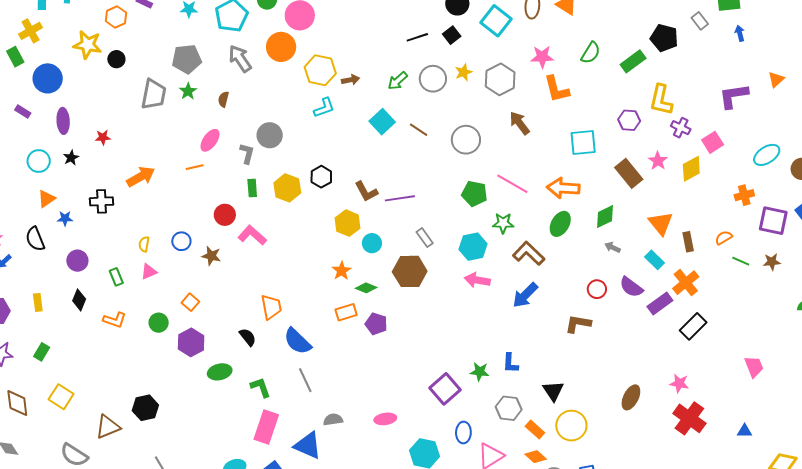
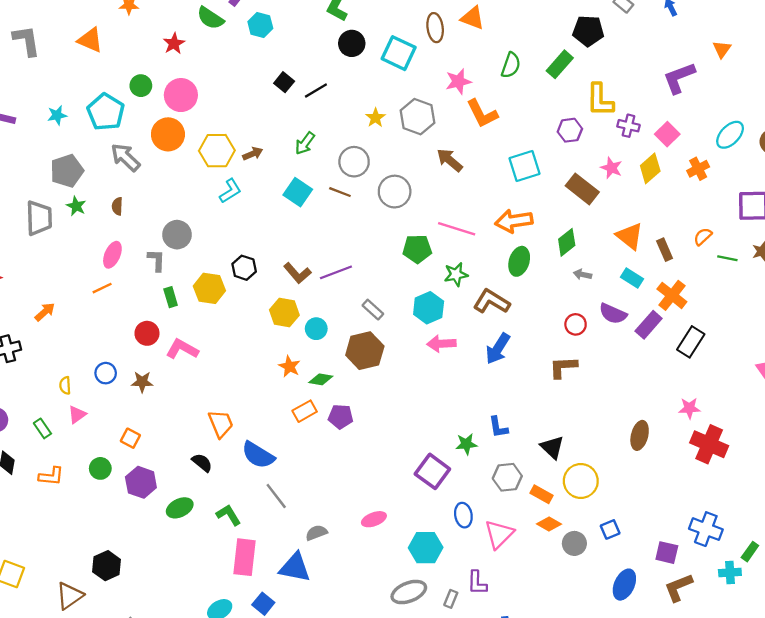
black square: (452, 35) -> (284, 82), moved
gray circle: (433, 79) -> (354, 162), moved
orange arrow: (141, 177) -> (45, 312), size x0.7
orange cross: (744, 195) -> (698, 169), moved

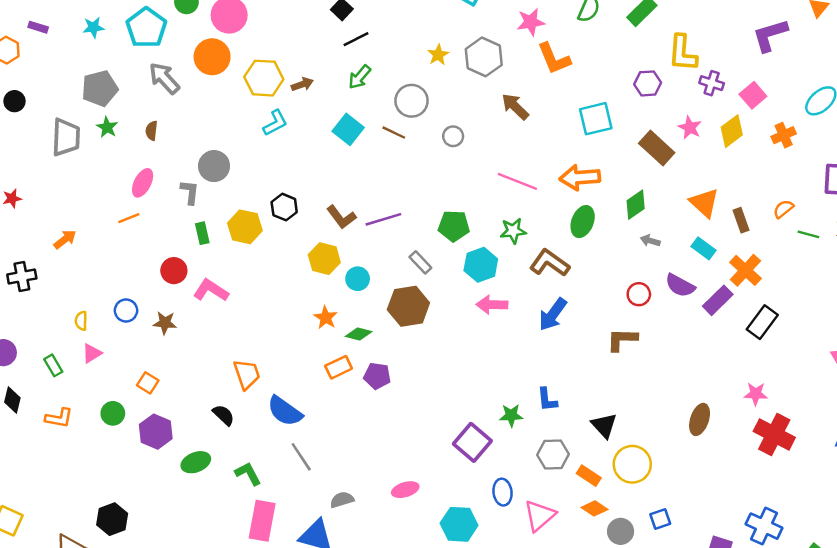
black line: (316, 90) -> (356, 39), moved
gray circle: (395, 192) -> (453, 136), size x0.6
green pentagon: (417, 249) -> (454, 226), moved

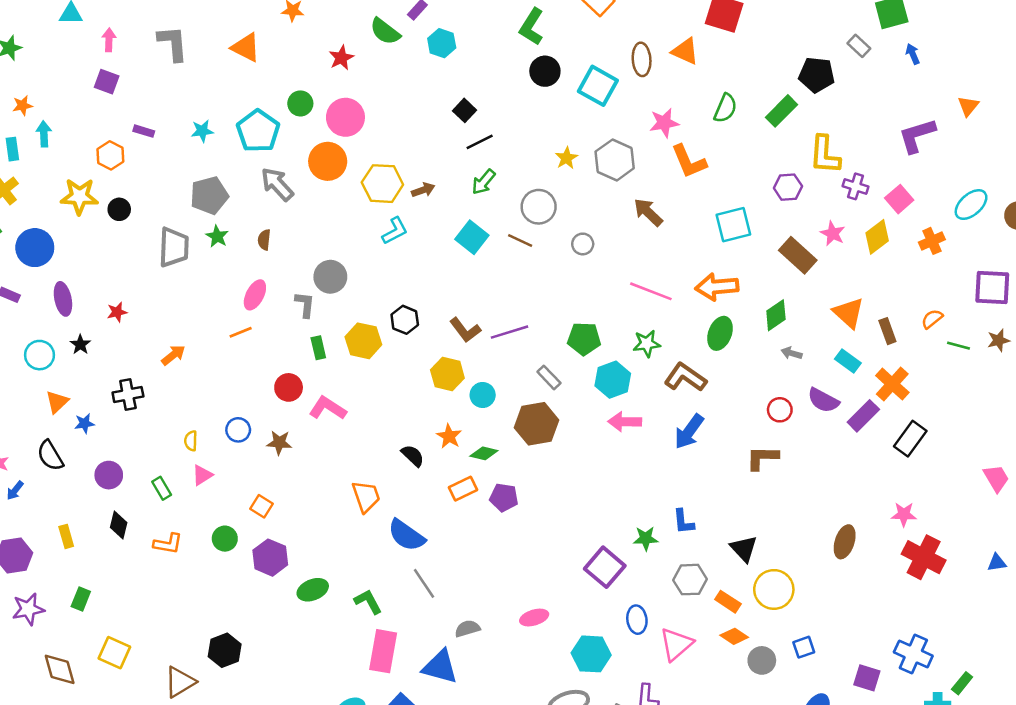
black semicircle: (224, 415) -> (413, 456), moved

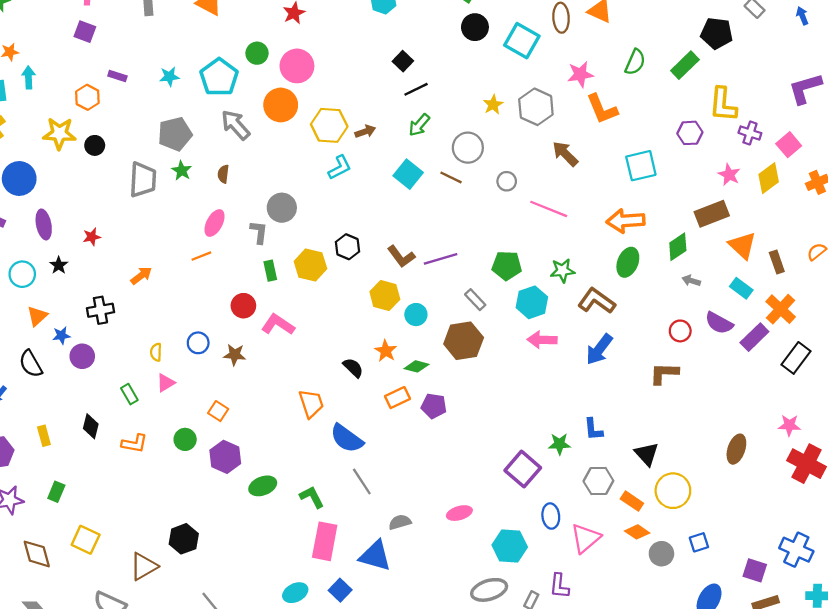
brown rectangle: (798, 255) -> (712, 214), moved, turned -64
pink line: (651, 291) -> (549, 209), moved
purple circle: (109, 475) -> (82, 356), moved

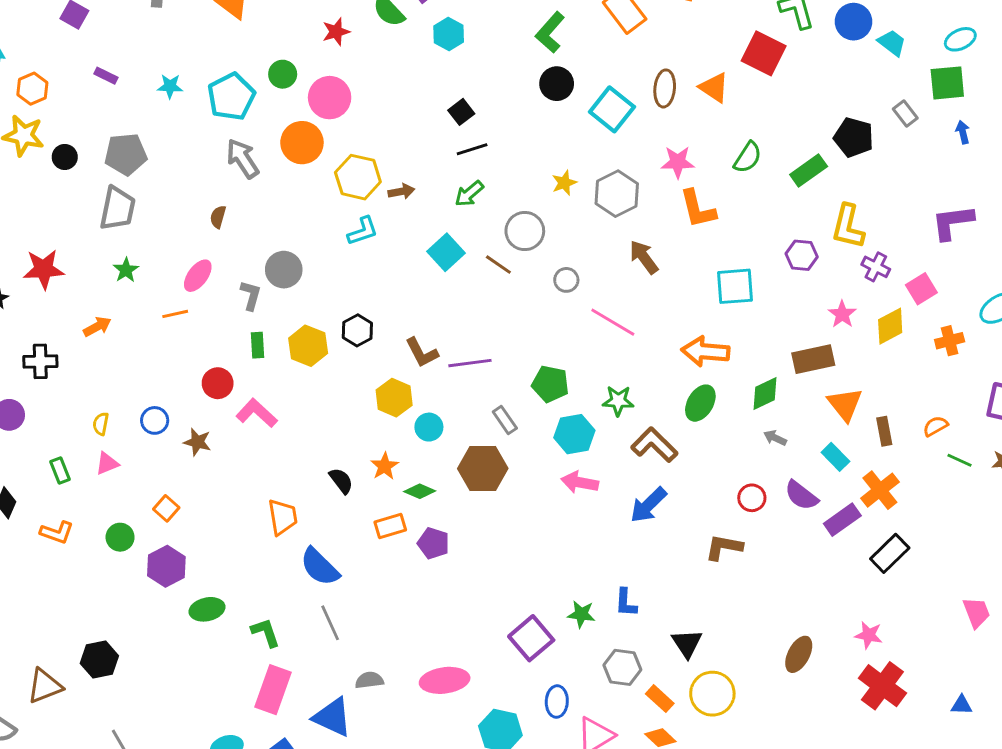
orange hexagon: (87, 97) -> (32, 89), moved
gray pentagon: (175, 134) -> (126, 154), moved
green star: (182, 171) -> (126, 270), moved
red star: (92, 237) -> (44, 269), size x1.8
pink ellipse: (459, 513) -> (445, 680), size x1.5

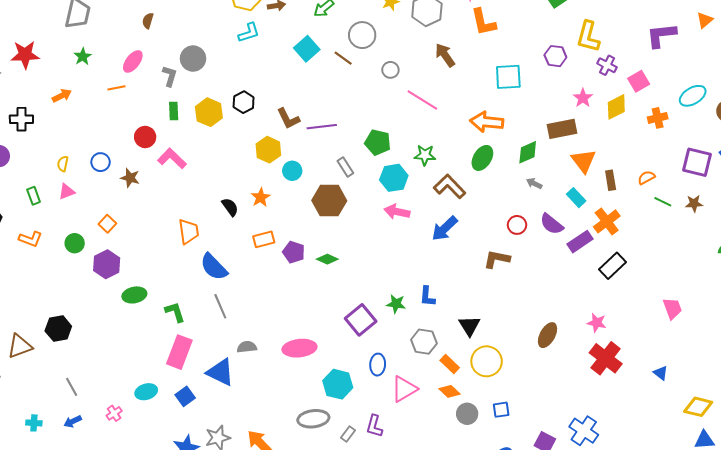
green diamond: (420, 491) -> (327, 259), moved
blue triangle: (962, 705) -> (661, 373), turned 35

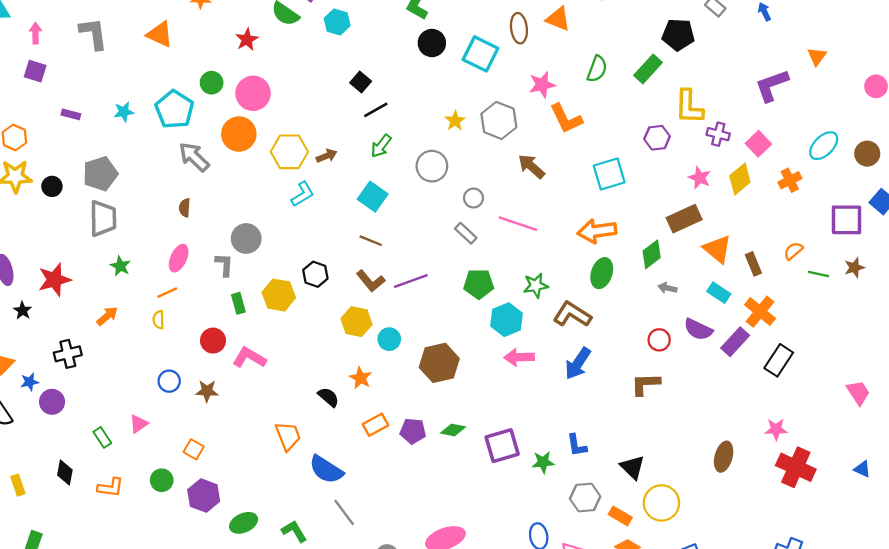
brown line: (343, 58) -> (371, 241), moved
yellow semicircle: (63, 164) -> (159, 320), moved
gray rectangle: (345, 167) -> (466, 233), moved
purple square: (361, 320) -> (502, 446), moved, turned 36

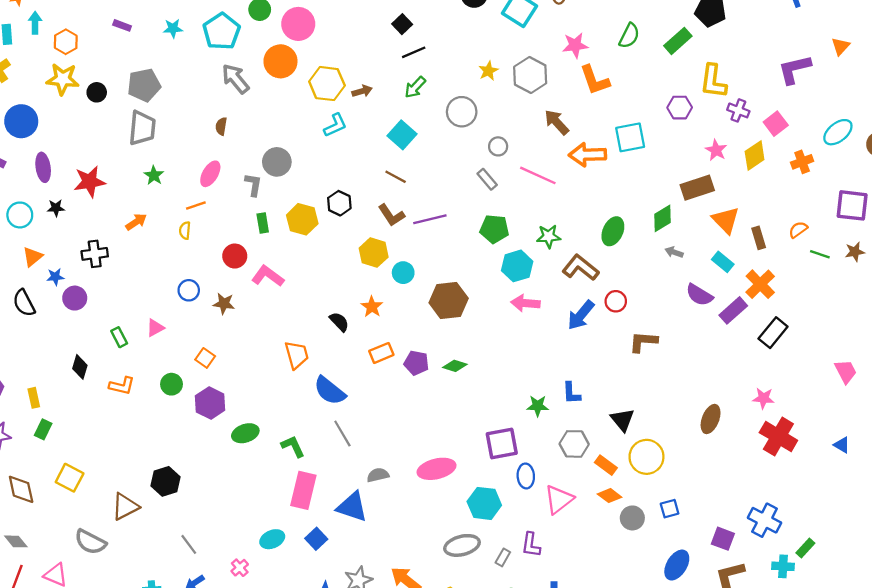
orange arrow: (597, 231) -> (587, 155), moved
black star: (23, 311) -> (56, 208), turned 30
red circle: (659, 340) -> (616, 301), moved
purple square: (502, 446) -> (502, 443), moved
yellow rectangle: (18, 485) -> (34, 398), moved

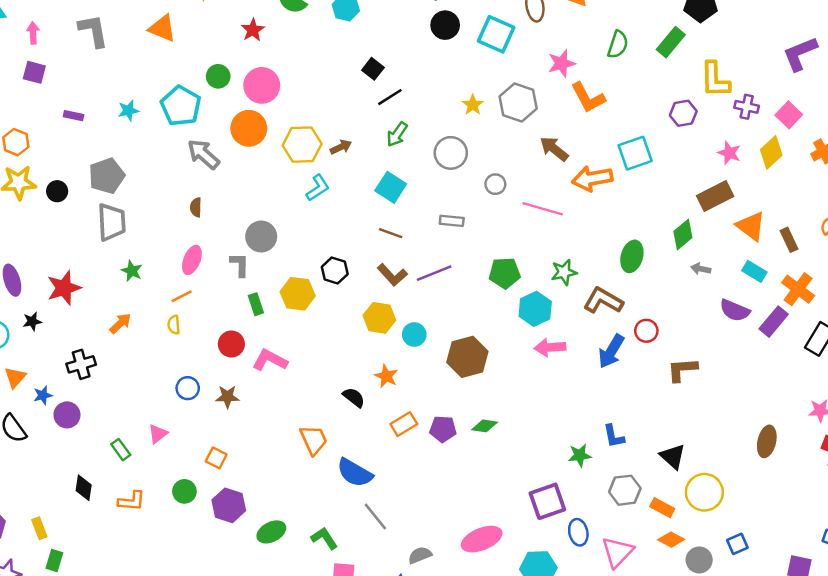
gray rectangle: (487, 179) -> (452, 221), moved, turned -35

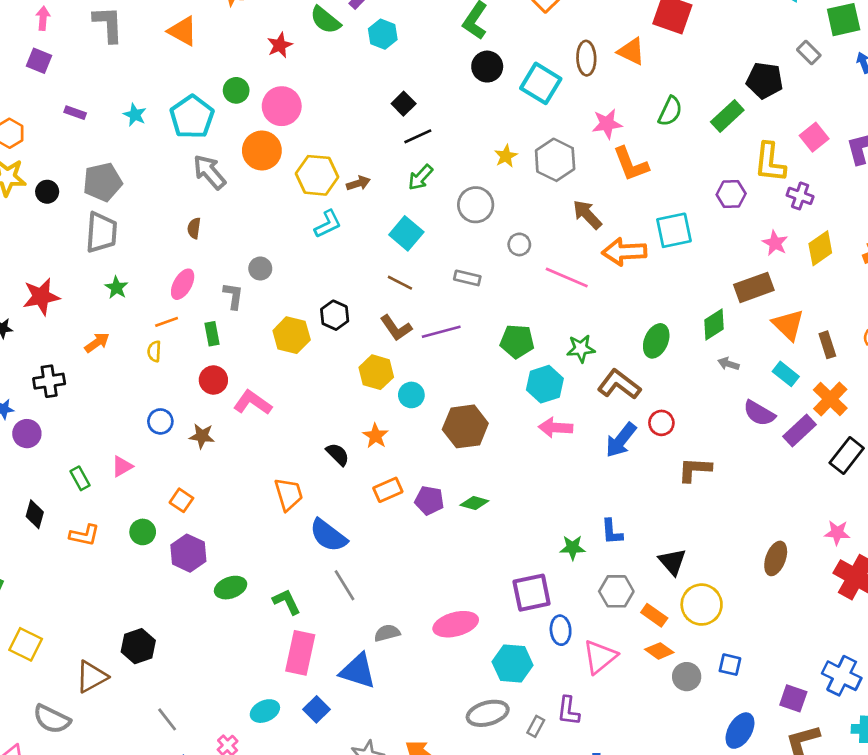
cyan star: (128, 111) -> (135, 115), turned 30
pink square: (789, 115) -> (814, 137), moved
gray circle: (261, 237) -> (260, 269), size x0.7
green rectangle: (256, 304) -> (212, 334), moved
blue square: (737, 544) -> (730, 665), turned 30

